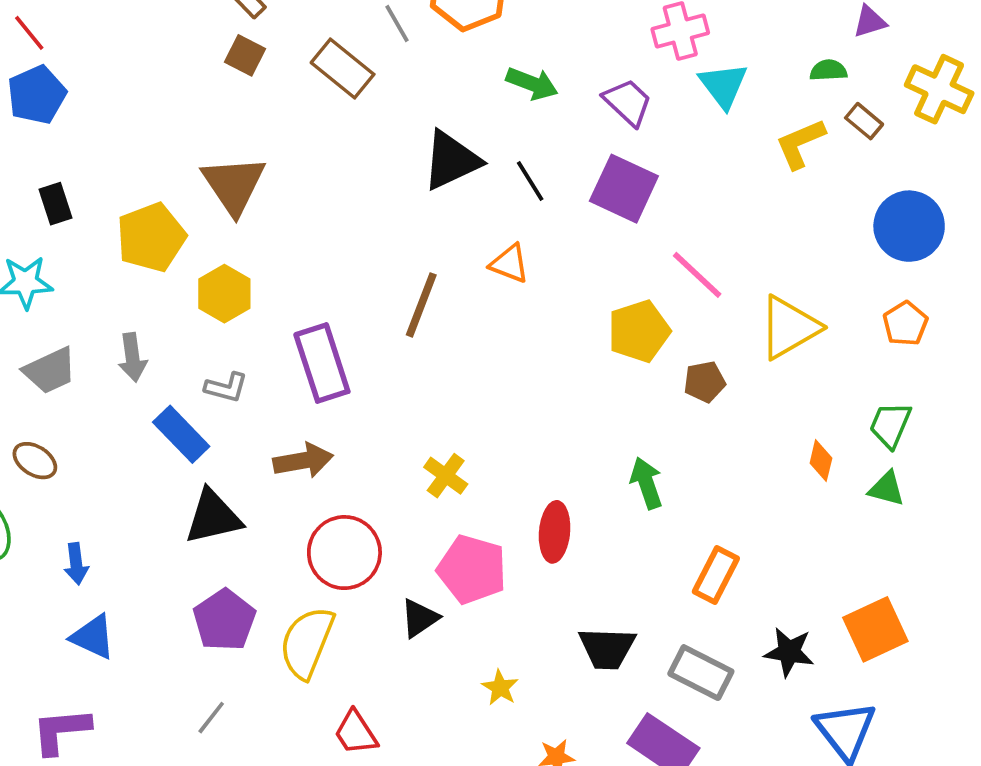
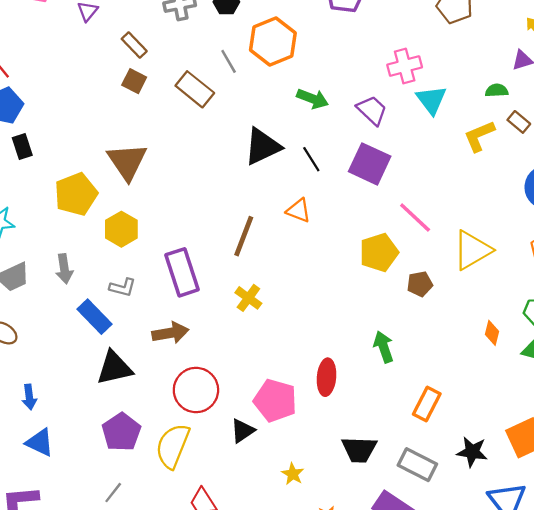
black rectangle: (56, 204) -> (22, 146), moved
yellow cross: (446, 476) -> (248, 298), moved

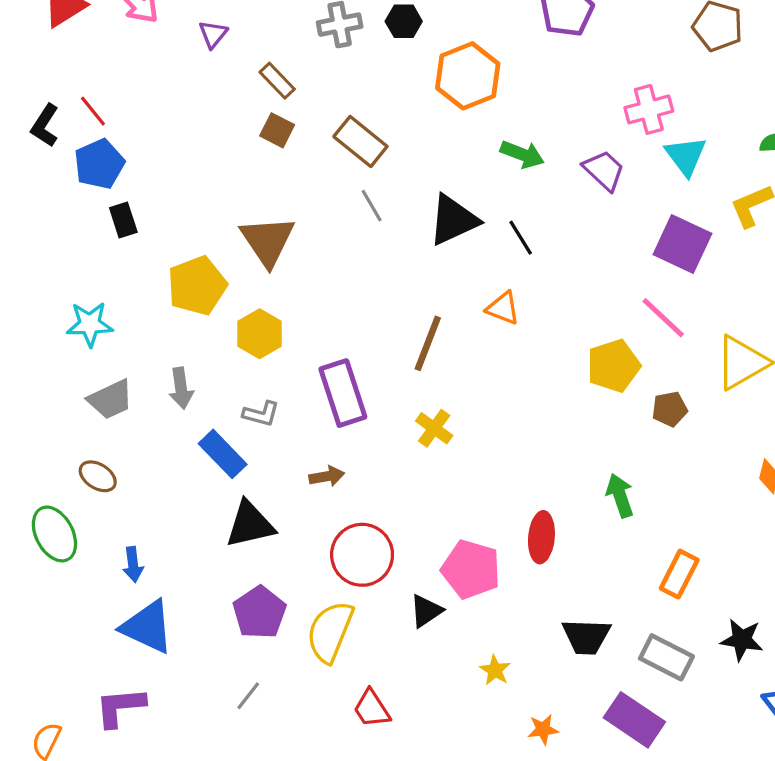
gray line: (229, 61) -> (372, 206), moved
purple square: (370, 164) -> (682, 244), moved
brown arrow: (170, 333) -> (327, 476), size x0.7
blue triangle: (40, 442) -> (147, 627), size x1.4

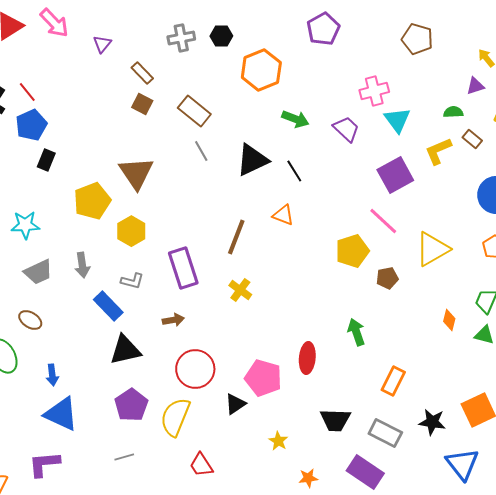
black rectangle: (123, 220) -> (46, 160), turned 40
purple square: (682, 244) -> (395, 175), turned 36
gray line: (248, 696) -> (124, 457), turned 36

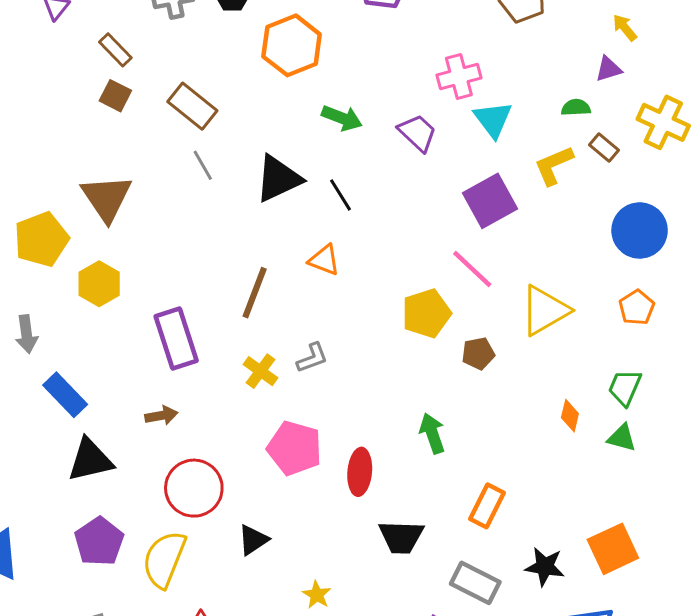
gray L-shape: (132, 281) -> (312, 358), moved, turned -35
pink pentagon: (263, 378) -> (295, 448), moved
black trapezoid: (335, 420) -> (401, 537), moved

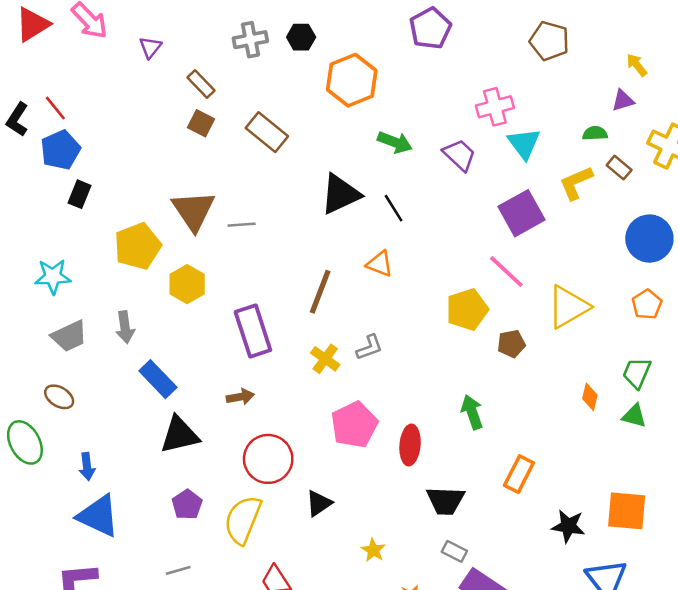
gray line: (203, 165) -> (242, 225), moved, turned -64
pink pentagon: (295, 448) -> (354, 425), turned 30
purple pentagon: (99, 541) -> (187, 505), size x0.7
orange square: (613, 549) -> (627, 511), turned 30
gray rectangle: (475, 583) -> (454, 551), moved, size x0.6

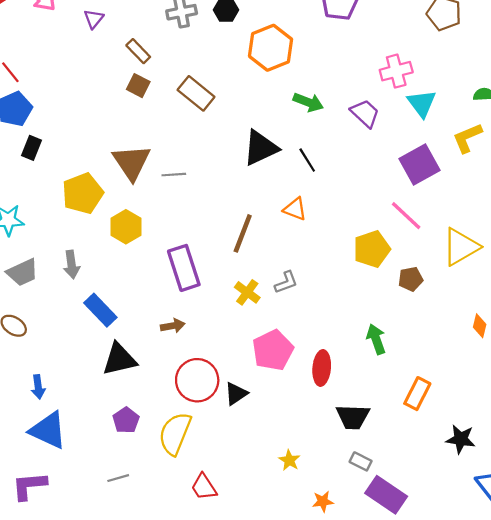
black triangle: (319, 503) -> (236, 394), moved

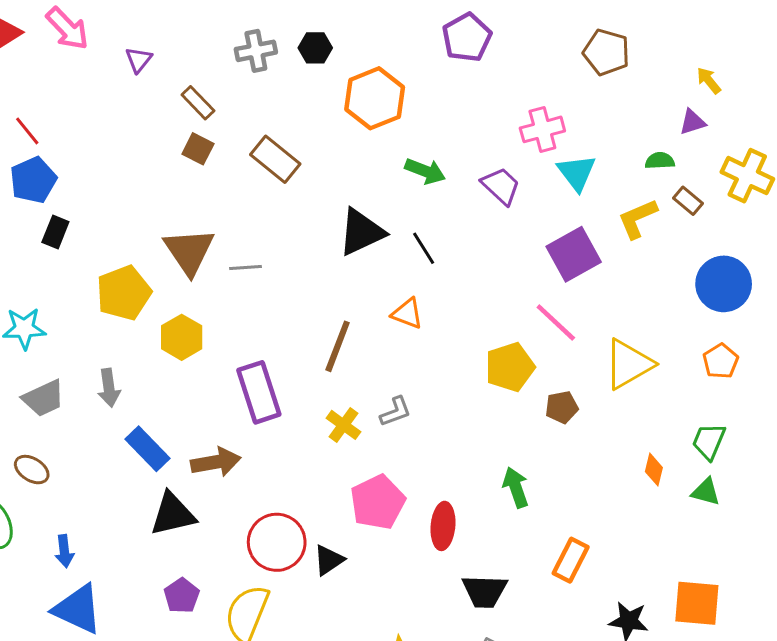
brown arrow: (173, 326) -> (216, 462), moved, size x1.5

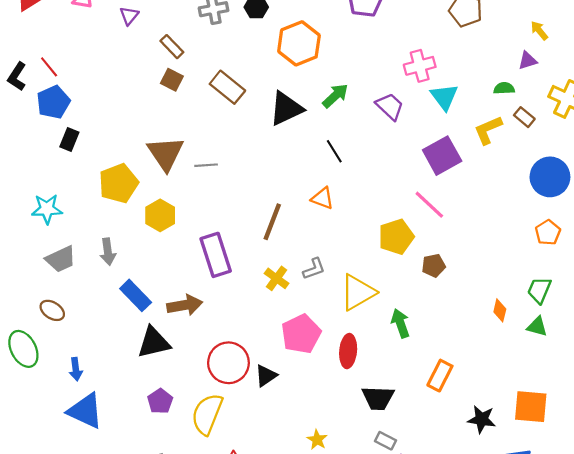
green arrow: (425, 171) -> (335, 96), turned -64
black triangle: (361, 232) -> (286, 109), moved
yellow triangle: (629, 364) -> (358, 292), moved

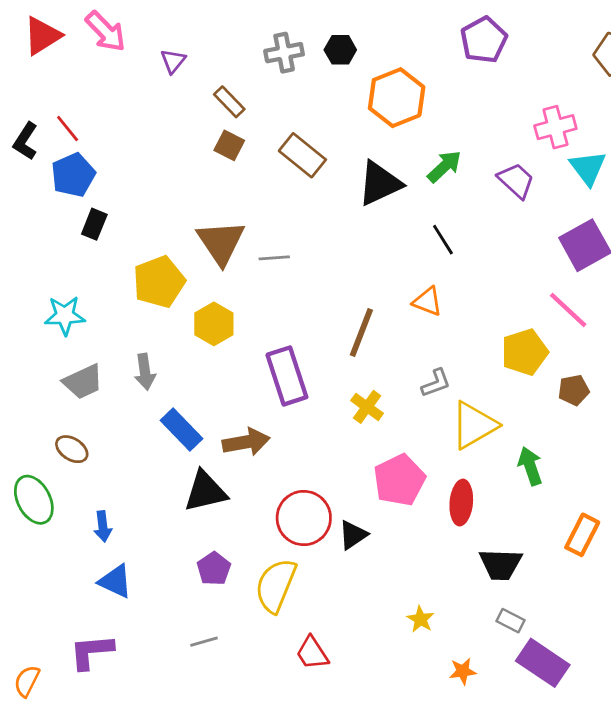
gray L-shape: (314, 269) -> (436, 383), moved
blue triangle: (85, 411) -> (115, 581), size x0.7

